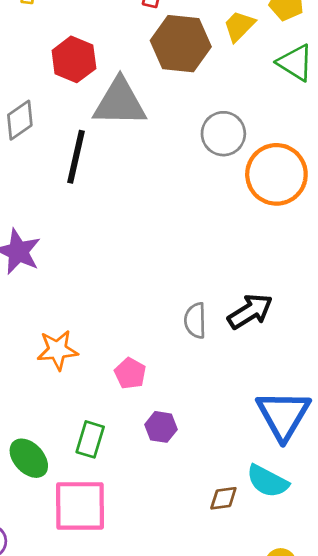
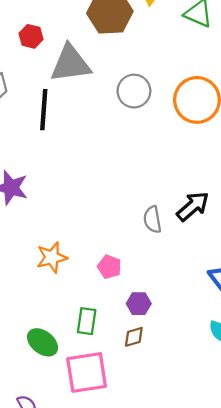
red hexagon: (74, 59) -> (31, 36), size x0.7
gray circle: (223, 134) -> (134, 91), moved
brown diamond: (223, 498) -> (134, 337), moved

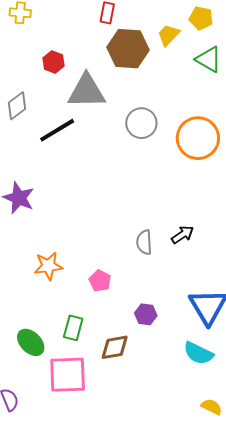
black line: (44, 110) -> (57, 130), turned 48
black arrow: (193, 206) -> (183, 235), size x0.7
purple hexagon: (139, 304) -> (146, 314), moved
brown diamond: (134, 337) -> (115, 347), size x1.4

